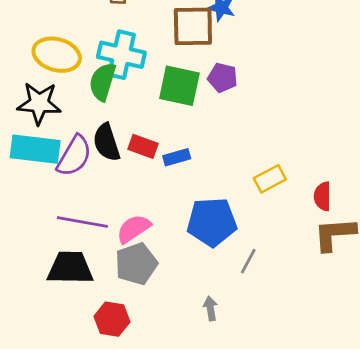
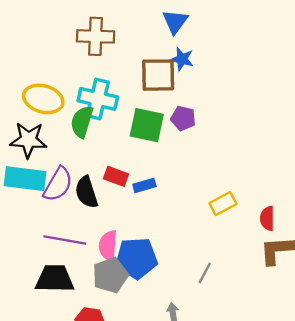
black semicircle: (107, 142) -> (86, 192), moved
blue pentagon: (212, 222) -> (136, 258), moved
pink semicircle: (134, 229) -> (108, 246), turned -52

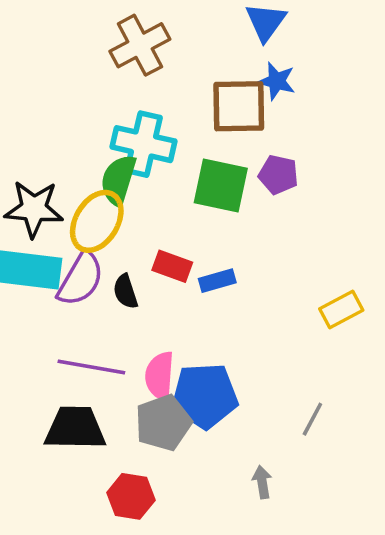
brown cross: (96, 36) -> (140, 45), turned -30
yellow ellipse: (43, 99) -> (97, 221), moved, turned -75
black semicircle: (86, 192) -> (126, 291), size x0.7

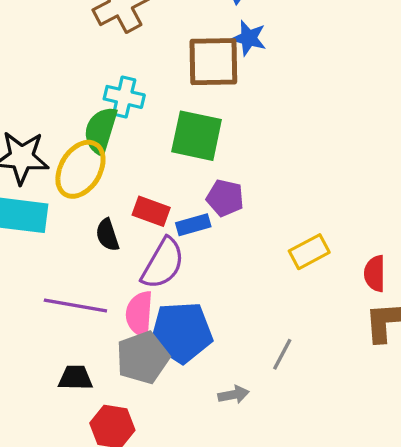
cyan cross: (143, 144) -> (124, 97), size x0.7
purple pentagon: (278, 175) -> (225, 198), moved
purple semicircle: (81, 279) -> (163, 263), moved
black trapezoid: (75, 428) -> (75, 378), moved, size x0.6
gray arrow: (262, 482) -> (234, 395), moved, turned 88

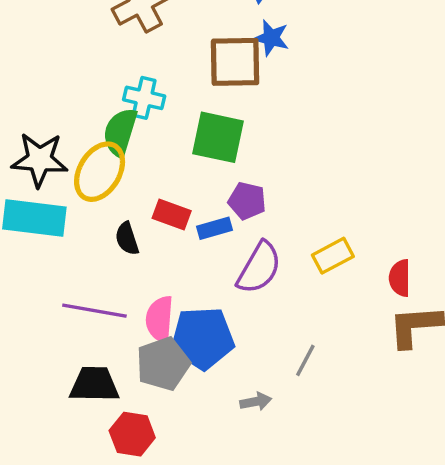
purple semicircle: (163, 263) -> (259, 268), moved
black trapezoid: (75, 378) -> (94, 384), size x1.4

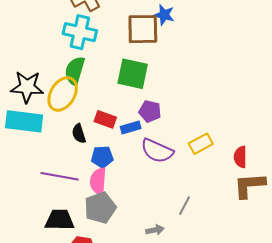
cyan cross: (144, 98) -> (80, 32), moved, size x1.4
purple semicircle: (259, 268) -> (157, 151), turned 84
blue pentagon: (202, 338) -> (102, 157), moved, size x0.6

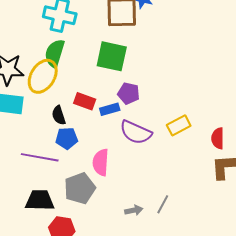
blue pentagon: (102, 157) -> (67, 138), moved
pink semicircle: (98, 181) -> (101, 162), moved
gray line: (184, 206) -> (163, 204), moved

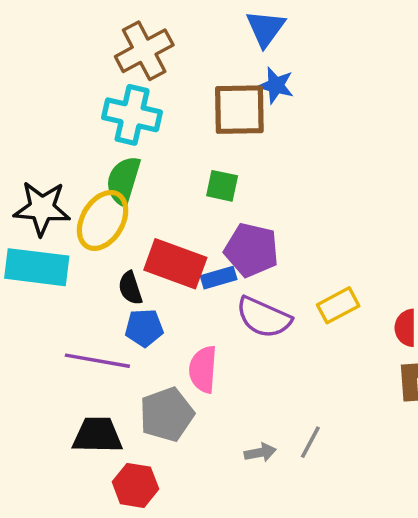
green square: (112, 56) -> (222, 186), size x0.6
purple pentagon: (129, 93) -> (252, 250), size x1.4
red rectangle: (85, 101) -> (175, 264), size x1.6

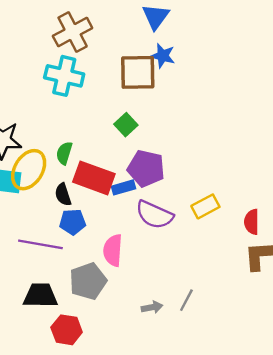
green semicircle: (123, 181) -> (64, 153), moved, size x0.7
green square: (222, 186) -> (126, 125), turned 35
yellow ellipse: (103, 220) -> (29, 170), moved

